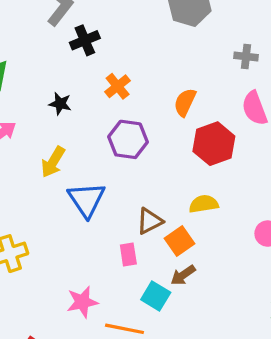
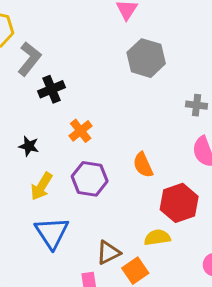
orange semicircle: (185, 102) -> (143, 165), moved, turned -50
red hexagon: (214, 144) -> (179, 203), moved
yellow arrow: (53, 162) -> (41, 186), moved

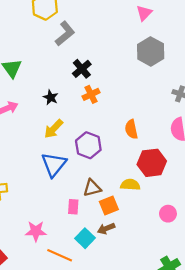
black cross: (52, 89) -> (82, 69), moved, turned -30
purple hexagon: (90, 179) -> (88, 145), moved

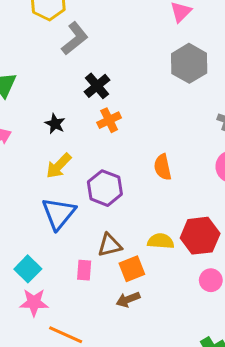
red hexagon: (152, 163) -> (200, 236), moved
cyan square: (85, 238) -> (28, 269), moved

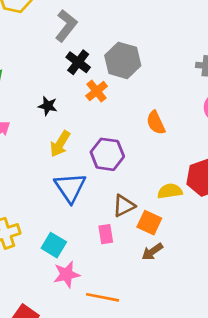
gray L-shape: (75, 38) -> (66, 26), moved
gray hexagon: (189, 63) -> (123, 60), moved
orange square: (132, 269) -> (149, 223), turned -30

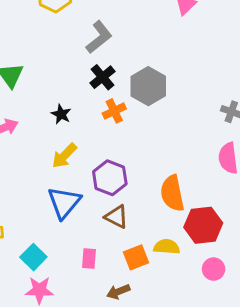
orange semicircle: (156, 123) -> (172, 193), moved, size x1.4
yellow semicircle: (170, 191) -> (167, 247), moved
brown triangle: (124, 206) -> (116, 217), moved, turned 40
orange square: (149, 223) -> (136, 257), turned 30
brown arrow: (152, 252) -> (118, 292), moved

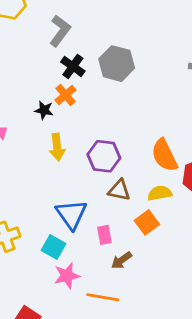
orange cross: (114, 111) -> (66, 95), moved
yellow arrow: (64, 156) -> (57, 147), turned -36
blue triangle: (64, 202) -> (71, 214), moved
yellow semicircle: (167, 247) -> (160, 193), moved
brown arrow: (118, 292) -> (121, 260), moved

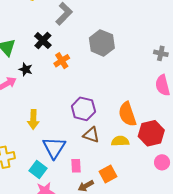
black cross: (73, 66) -> (43, 41), moved
black star: (44, 110) -> (26, 69), moved
yellow arrow: (57, 147) -> (33, 119), moved
orange square: (147, 222) -> (108, 174), moved

